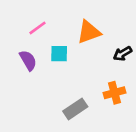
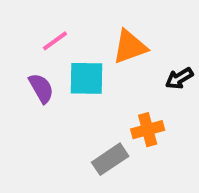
cyan square: (59, 54) -> (87, 78), size x1.4
orange cross: (114, 93) -> (148, 130), moved

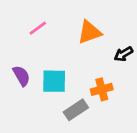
cyan square: (87, 78) -> (54, 81), moved
purple semicircle: (41, 88) -> (21, 76), moved

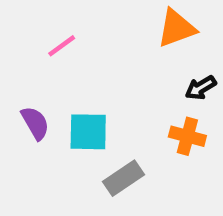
orange triangle: (89, 32) -> (176, 28), moved
orange cross: (102, 89) -> (187, 136), moved, turned 30

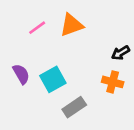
orange triangle: (176, 28) -> (72, 25), moved
cyan square: (88, 132) -> (53, 79), turned -30

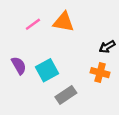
orange triangle: (72, 25) -> (64, 22), turned 30

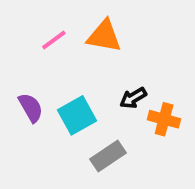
black arrow: (107, 47) -> (133, 98), moved

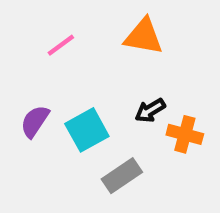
orange triangle: (104, 36) -> (144, 36), moved
purple semicircle: (31, 108) -> (35, 121), turned -116

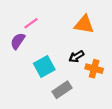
orange triangle: (144, 36) -> (84, 24), moved
purple semicircle: (35, 121) -> (18, 41), moved

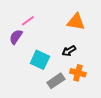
cyan square: (44, 66) -> (40, 60), turned -36
orange cross: (94, 69) -> (78, 73), moved

